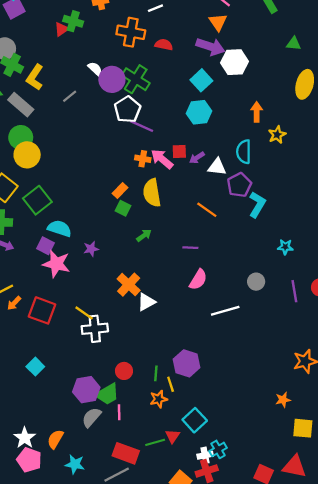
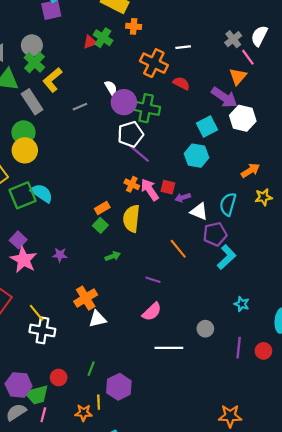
green cross: (136, 79) -> (146, 108), turned -36
orange arrow: (257, 112) -> (250, 170), turned 42
cyan semicircle: (60, 228) -> (42, 193), moved
green line: (156, 373) -> (91, 369), moved

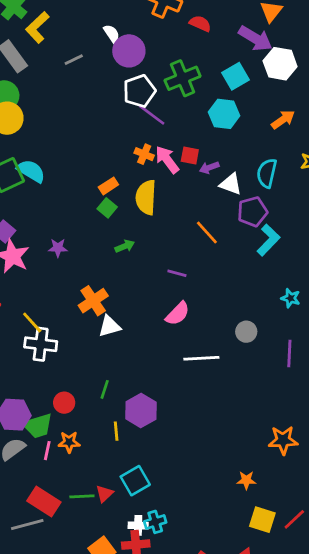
green cross: (146, 108) -> (183, 78), moved, turned -32
orange arrow: (250, 170) -> (283, 120), moved
orange star: (83, 413) -> (69, 442), moved

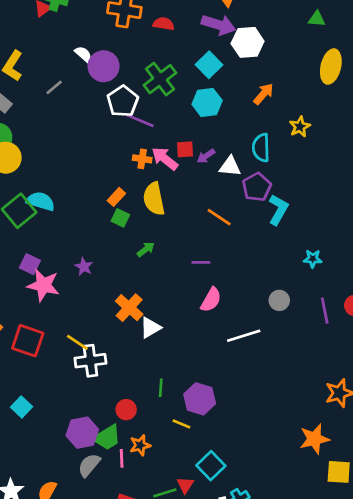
purple star: (58, 248) -> (84, 267), turned -30
yellow line: (116, 431) -> (181, 424), turned -48
orange star: (246, 480) -> (314, 439), size x1.6

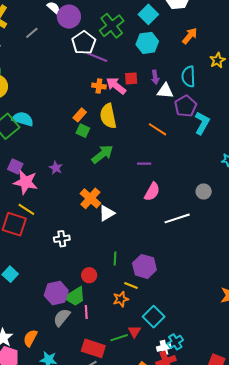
purple arrow: (206, 156) -> (155, 77), moved, turned -64
green arrow: (146, 249) -> (102, 154), size x1.6
yellow line: (77, 342) -> (26, 209), moved
white cross: (90, 361) -> (62, 239), size x0.7
orange star: (140, 445) -> (121, 299), moved

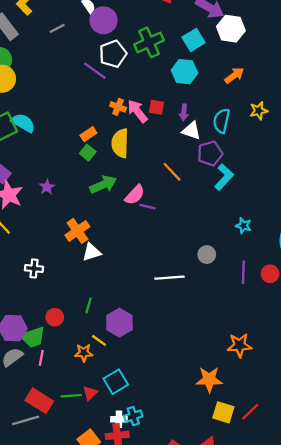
purple line: (97, 57) -> (95, 71), moved
pink semicircle: (152, 192) -> (135, 195), moved

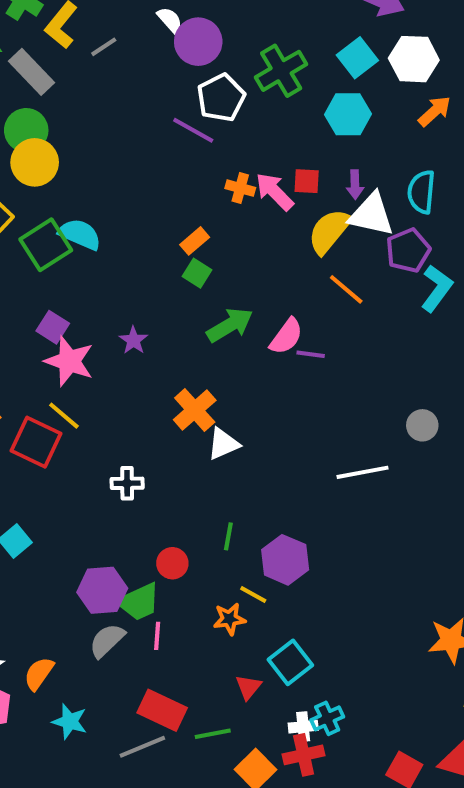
gray line: (57, 28) -> (104, 47), moved
white hexagon: (231, 29) -> (414, 59), moved
white triangle: (191, 131) -> (371, 215), size x1.4
yellow semicircle: (120, 143) -> (329, 231), moved, turned 44
green line: (71, 396) -> (213, 734), moved

